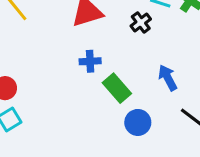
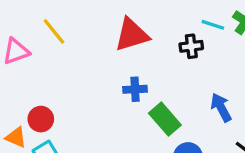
black cross: (141, 22) -> (191, 46), turned 30

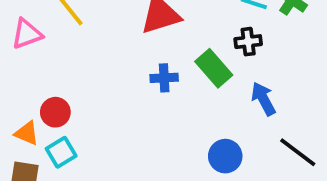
black cross: (191, 46) -> (248, 42), moved
green rectangle: (165, 119) -> (214, 68), moved

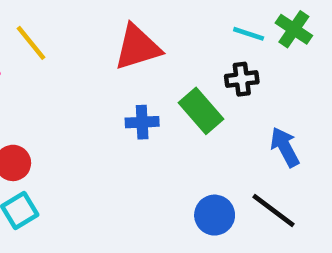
blue arrow: (263, 99) -> (285, 147), moved
black line: (298, 152) -> (274, 211), moved

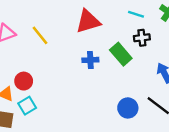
cyan line: (249, 34) -> (136, 14), moved
yellow line: (31, 43) -> (40, 35), moved

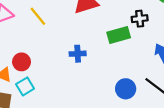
green rectangle: (121, 54) -> (119, 35), turned -65
blue cross: (90, 60) -> (78, 54), moved

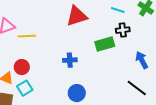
yellow line: (38, 16) -> (27, 36), moved, turned -54
blue circle: (126, 89) -> (77, 93), moved

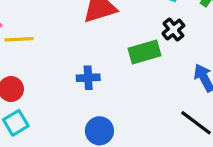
black cross: (123, 30) -> (173, 30), turned -32

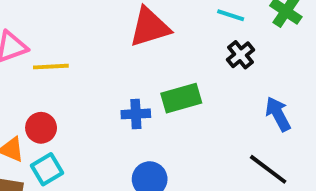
green rectangle: (144, 52) -> (181, 98), moved

